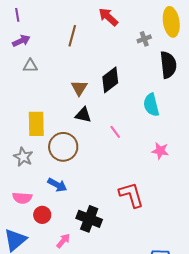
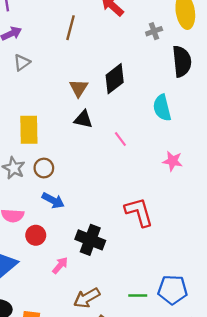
gray triangle: (30, 66) -> (22, 63), turned -35
brown circle: (63, 147) -> (44, 168), moved, size x0.6

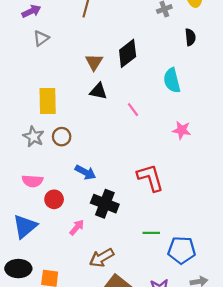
black semicircle: (182, 61) -> (190, 37), size x0.6
blue arrow: (53, 200) -> (85, 172), moved
green line: (138, 296) -> (151, 233), moved

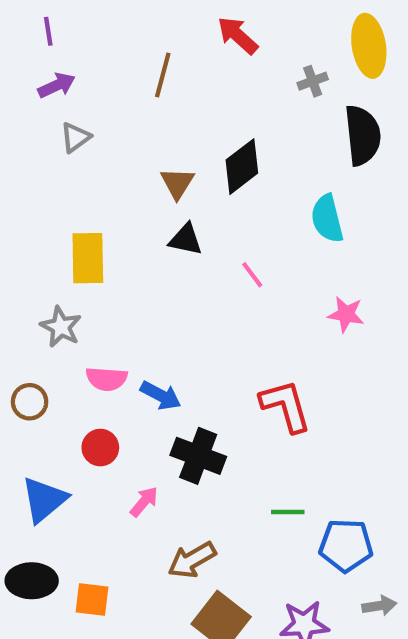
black semicircle: (190, 37) -> (363, 135), size x1.8
brown circle: (62, 137) -> (30, 402), moved
pink semicircle: (32, 181) -> (107, 379), moved

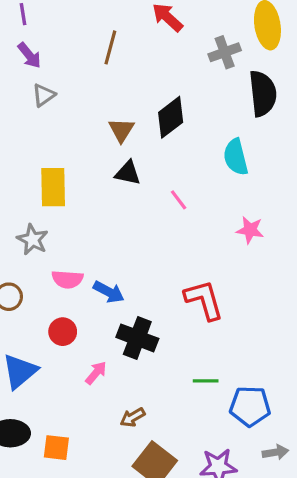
gray cross: (313, 81) -> (225, 52), size x1.4
purple arrow: (57, 85) -> (29, 55), turned 76
brown arrow: (192, 560) -> (133, 417), size x0.7

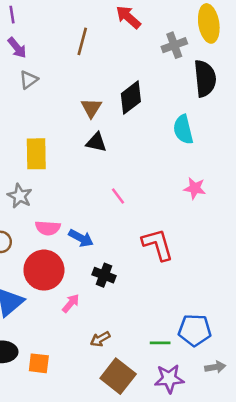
pink line: (179, 200) -> (118, 196), moved
red circle: (63, 332) -> (44, 270), size x1.8
black cross: (137, 338) -> (104, 275), size x0.7
green line: (206, 381) -> (160, 343), moved

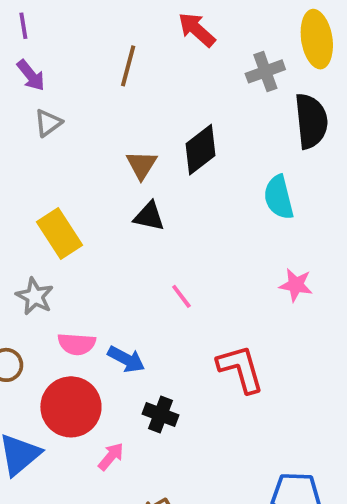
yellow rectangle: (36, 154) -> (60, 233), turned -32

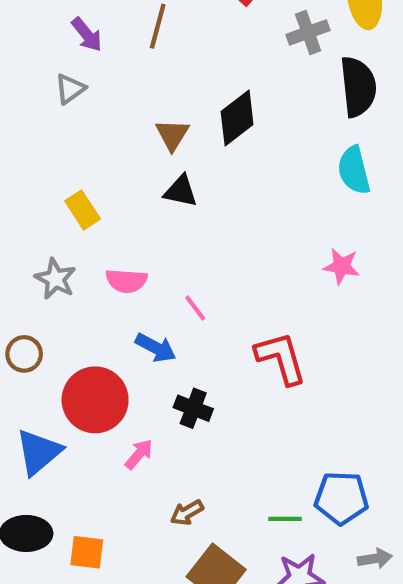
purple arrow: (31, 75) -> (87, 35), moved
cyan semicircle: (279, 197) -> (354, 170), moved
yellow rectangle: (60, 233) -> (83, 210), size x0.7
pink line: (181, 296) -> (195, 308), moved
pink semicircle: (77, 344) -> (126, 281), moved

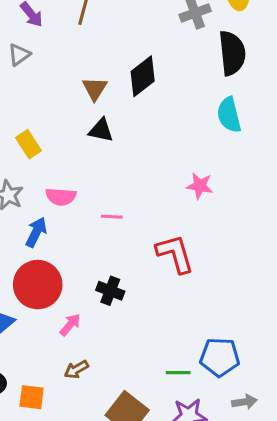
pink star: (341, 266) -> (200, 186), moved
pink line: (195, 308) -> (112, 217), turned -50
blue arrow: (156, 348) -> (36, 232), moved, turned -92
brown arrow: (187, 513) -> (76, 369), moved

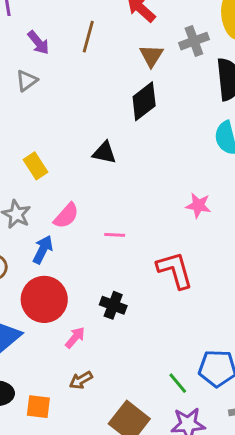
brown triangle: (95, 89) -> (151, 56), moved
pink semicircle: (61, 197) -> (66, 216), turned -52
green line: (178, 373) -> (178, 383), turned 50

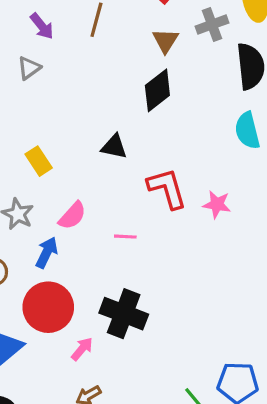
red L-shape: (175, 270) -> (167, 188), moved
black cross: (113, 305) -> (124, 314), size x1.6

